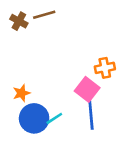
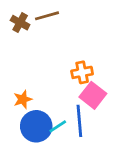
orange cross: (105, 68) -> (82, 72), moved
blue line: (91, 115) -> (79, 121), moved

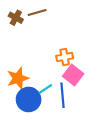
orange star: (23, 99) -> (18, 78), size x1.5
cyan line: (58, 126) -> (46, 89), moved

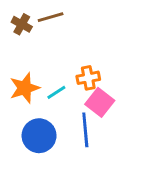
orange star: (18, 78) -> (25, 88), moved
cyan line: (46, 89) -> (56, 92), moved

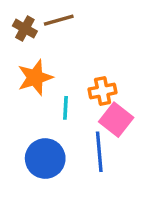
orange star: (25, 88) -> (35, 77), moved
cyan line: (56, 92) -> (65, 108), turned -54

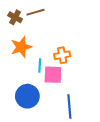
pink square: (116, 120) -> (53, 75), moved, turned -36
blue line: (99, 152) -> (69, 106), moved

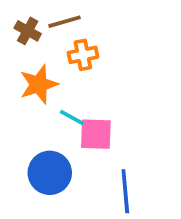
orange cross: (62, 55) -> (83, 55), moved
cyan line: (40, 65) -> (72, 118), turned -64

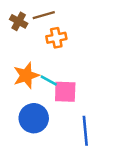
orange star: (39, 84) -> (26, 75), moved

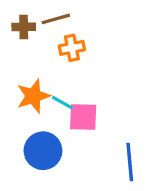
brown cross: (19, 21) -> (24, 27), turned -30
blue line: (85, 131) -> (130, 162), moved

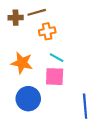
orange star: (33, 96) -> (22, 63), turned 30
cyan line: (62, 103) -> (57, 58), moved

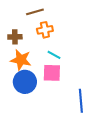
brown cross: (16, 18) -> (15, 37), moved
blue circle: (28, 99) -> (25, 82), moved

